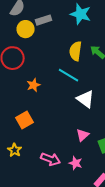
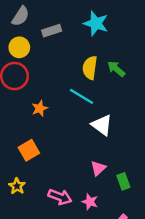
yellow circle: (26, 29) -> (19, 47), moved

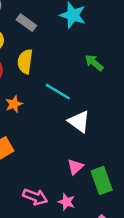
gray rectangle: (52, 31) -> (26, 23), turned 54
yellow semicircle: (90, 68) -> (25, 61), moved
green rectangle: (123, 181) -> (102, 181), size x1.5

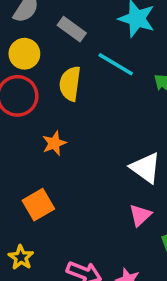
cyan line: (58, 92) -> (116, 64), moved
pink triangle: (75, 167) -> (140, 215), moved

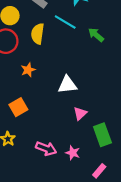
white triangle: (146, 168) -> (67, 85), moved, turned -42

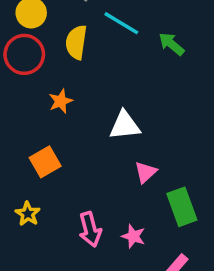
pink arrow: (46, 149) -> (90, 229), turned 54

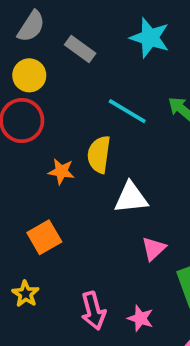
cyan line: (121, 23) -> (127, 111), moved
yellow semicircle: (76, 42) -> (99, 154), moved
orange star: (61, 101) -> (61, 171), turned 30

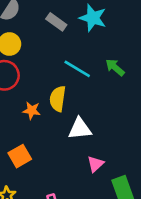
gray rectangle: (80, 49) -> (56, 22), moved

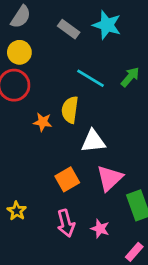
green arrow: (115, 67) -> (130, 77), turned 90
orange square: (20, 156) -> (67, 179), moved
pink triangle: (95, 164) -> (110, 178), size x1.5

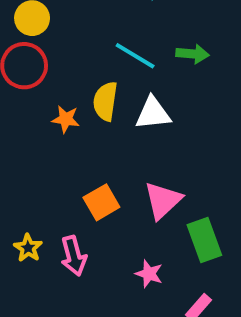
green arrow: (130, 77) -> (193, 54), turned 55
white triangle: (93, 141) -> (153, 113), moved
pink arrow: (66, 223) -> (74, 256), moved

